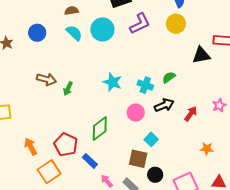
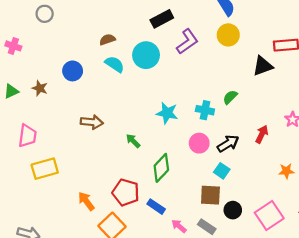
green arrow: (68, 89) -> (133, 141), moved, turned 120
black arrow: (164, 105) -> (228, 144), moved

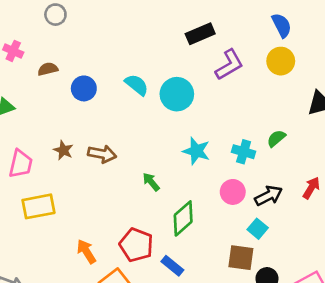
brown semicircle: (107, 40) -> (48, 69), moved
cyan circle: (146, 55) -> (177, 94), moved
brown star: (40, 88) -> (63, 150), moved

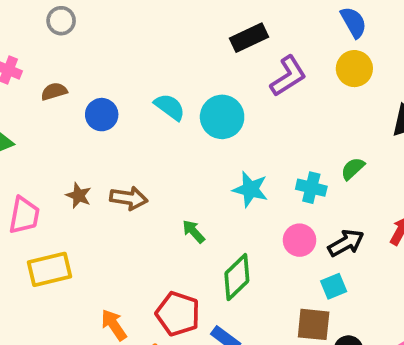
cyan square: (258, 229) -> (334, 286), turned 30

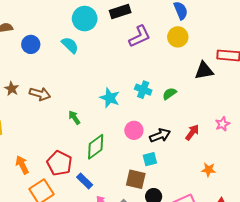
cyan circle: (222, 117) -> (85, 19), moved
cyan cross: (311, 188) -> (143, 90), moved

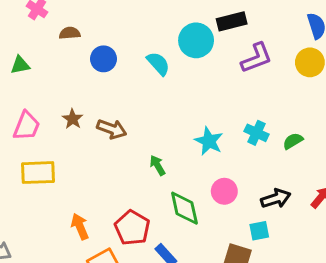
cyan circle: (85, 19) -> (196, 40), moved
pink circle: (134, 130) -> (224, 191), moved
green diamond: (96, 147) -> (184, 208), turned -70

